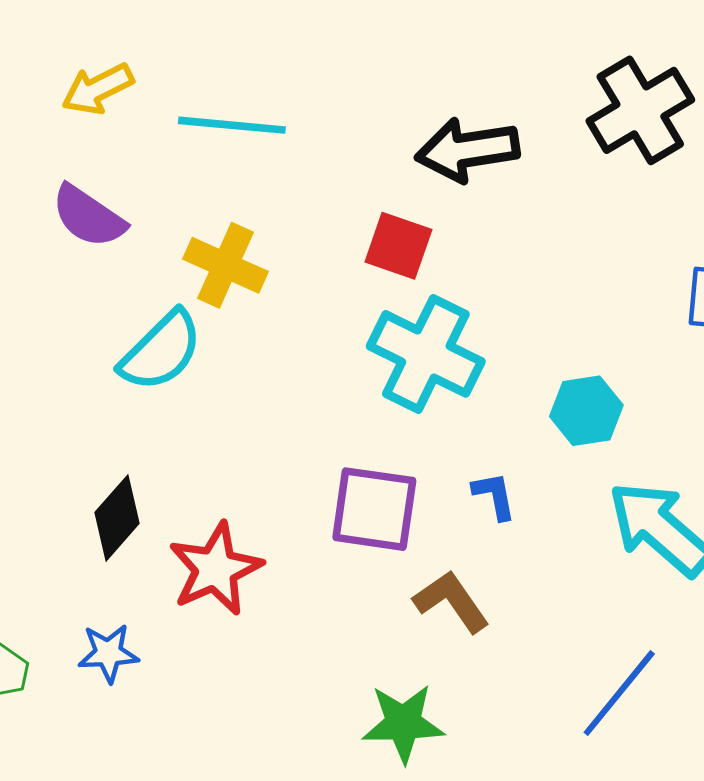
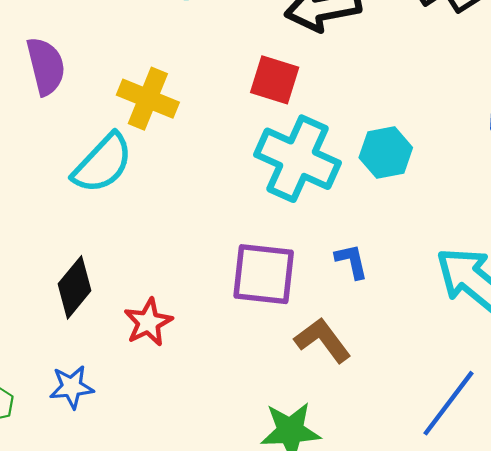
purple semicircle: (88, 216) -> (46, 66), turned -136
cyan hexagon: (586, 411) -> (386, 153), moved
red star: (215, 569) -> (148, 322), size x0.7

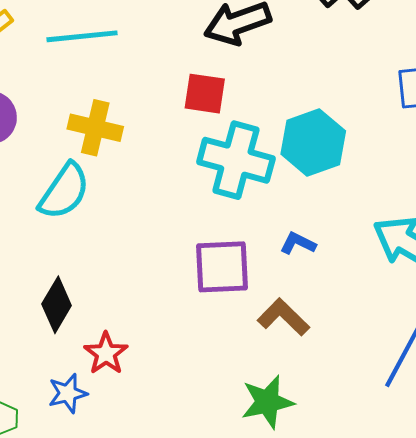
cyan hexagon: (386, 153) -> (313, 142), size x1.4
blue L-shape: (352, 261) -> (298, 243), turned -42
red star: (148, 322) -> (106, 353), moved

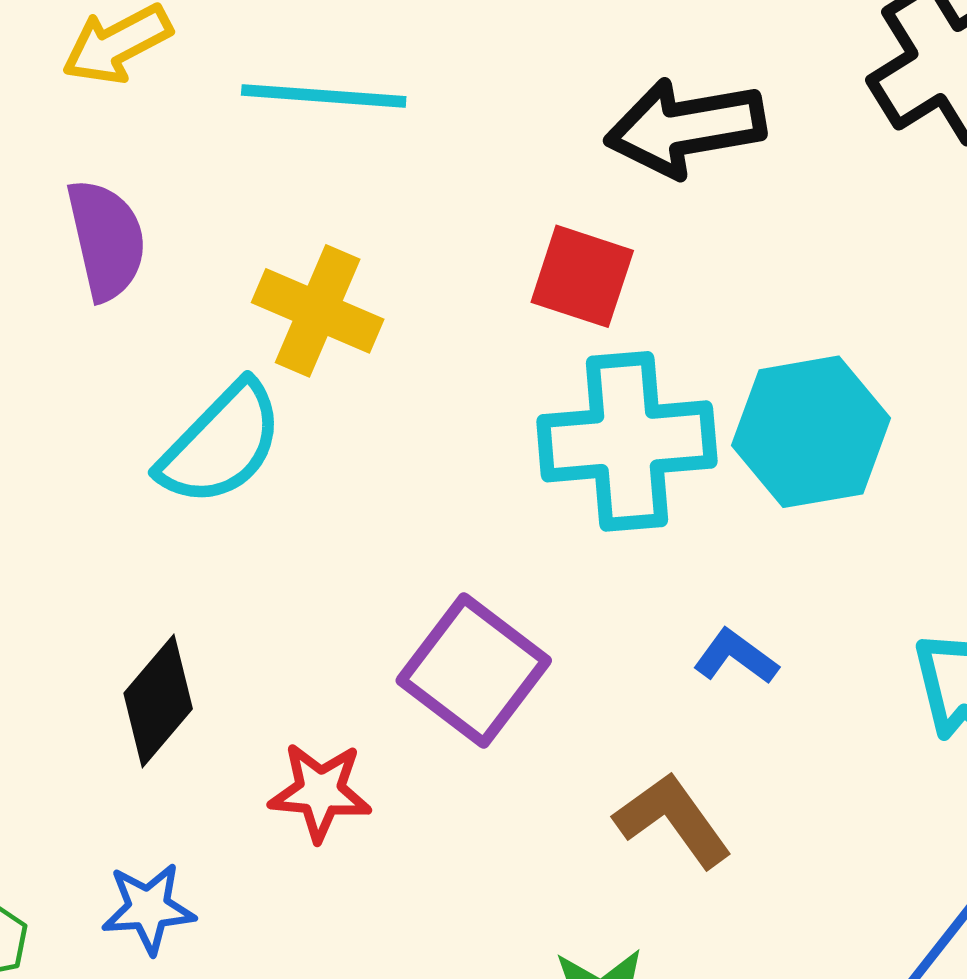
cyan cross: (236, 160) -> (627, 441), turned -30
purple square: (222, 267) -> (474, 671), moved, turned 30
red star: (106, 353) -> (320, 792), moved, turned 30

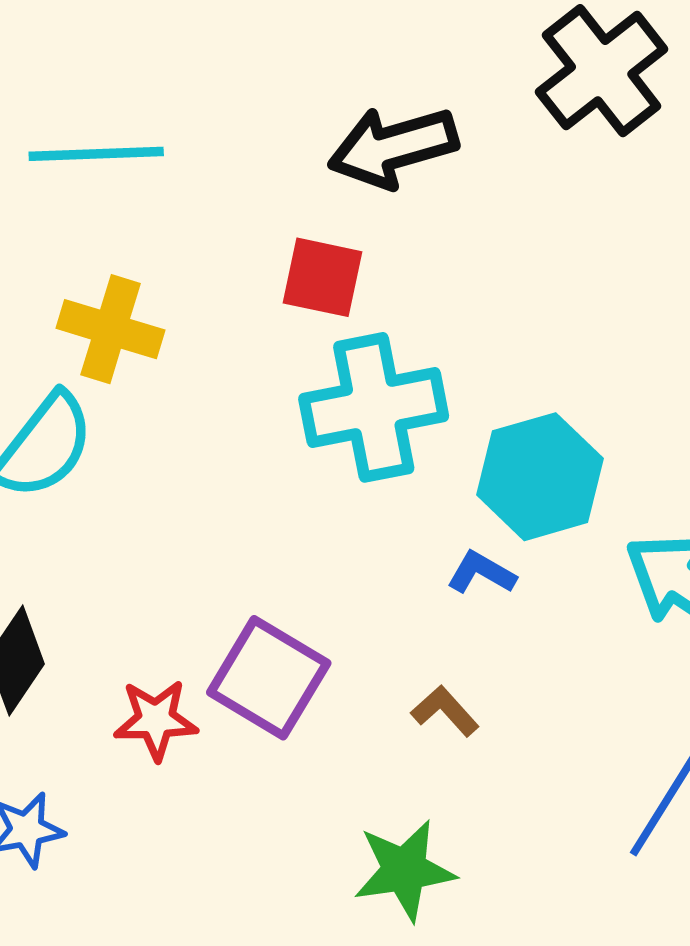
cyan hexagon: (811, 432) -> (540, 477), moved
purple square: (474, 671) -> (269, 678), moved
brown L-shape: (673, 820) -> (445, 711), size x0.7

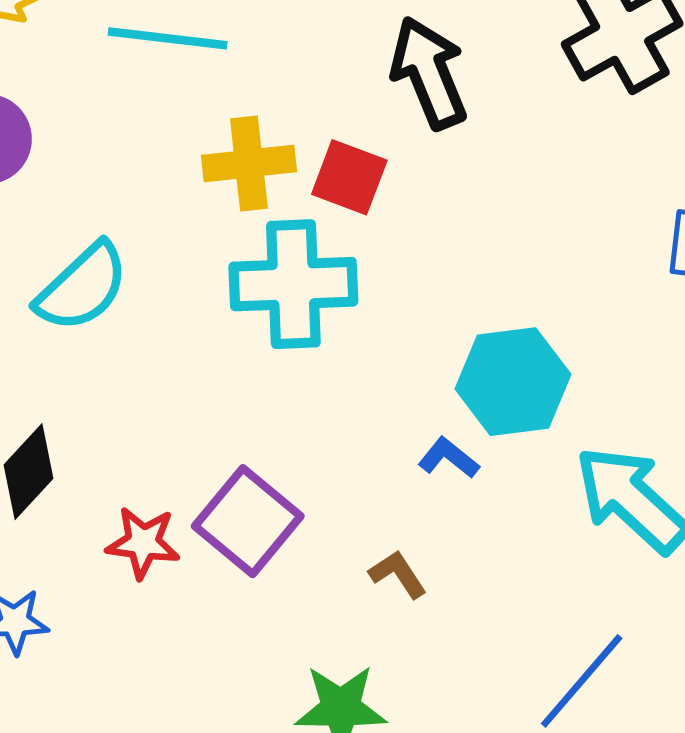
black arrow: (393, 147) -> (429, 73), turned 75
yellow cross: (111, 329) -> (249, 164), moved, turned -32
cyan cross: (374, 407) -> (293, 284), moved

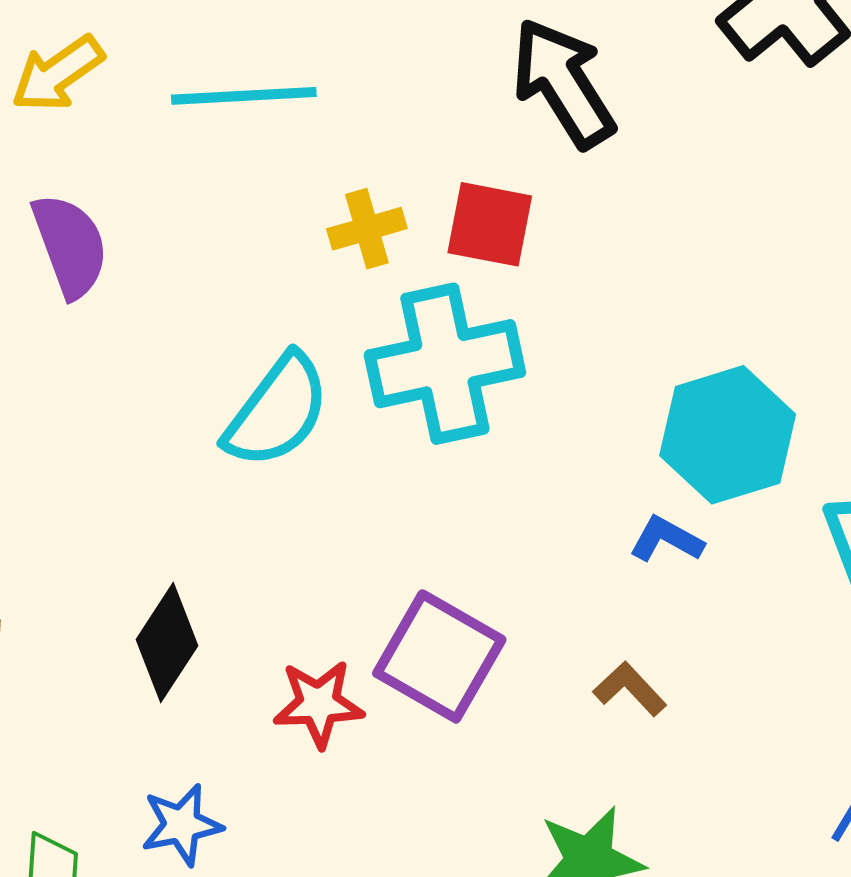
yellow cross: (249, 164) -> (367, 229), size x0.7
cyan semicircle: (82, 287) -> (277, 411), moved

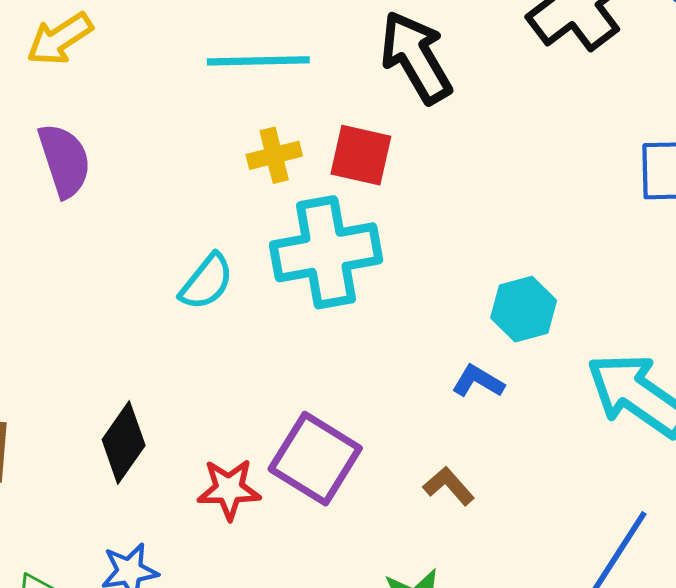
cyan line: (244, 96) -> (258, 61), moved
cyan semicircle: (277, 411) -> (207, 282), size x0.7
cyan hexagon: (728, 435) -> (524, 309), size x0.7

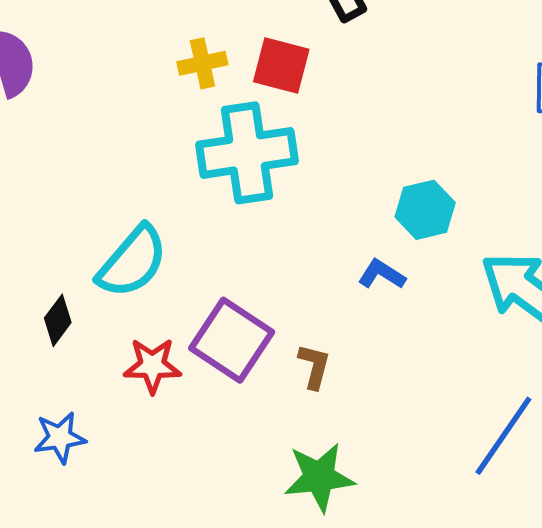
cyan semicircle: (207, 282) -> (132, 262), moved, size x1.4
black diamond: (124, 442) -> (58, 320), size x0.7
brown L-shape: (449, 486) -> (314, 366), moved, turned 54

